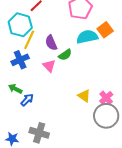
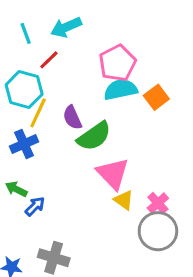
cyan semicircle: (87, 37) -> (121, 90), moved
green semicircle: (65, 55) -> (94, 136), size x1.6
pink triangle: (49, 66) -> (113, 174), moved, size x1.6

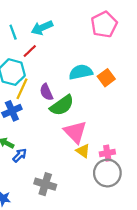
pink pentagon: (117, 63) -> (104, 24), moved
pink cross: (158, 203) -> (107, 153), turned 32
gray cross: (54, 258) -> (45, 184), moved

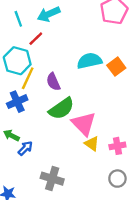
green semicircle: (62, 105) -> (61, 109), moved
gray circle: (107, 173) -> (117, 179), moved, size x0.6

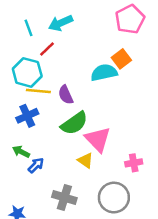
orange square: (116, 67) -> (121, 59), moved
yellow line: (28, 78) -> (38, 91), turned 70
yellow triangle: (92, 144) -> (85, 160), moved
gray circle: (117, 179) -> (114, 198), moved, size x1.6

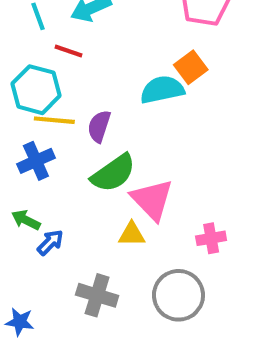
red line: (47, 49) -> (69, 51), turned 63
purple semicircle: (66, 95) -> (99, 126), turned 42
yellow triangle: (85, 160) -> (132, 234), turned -35

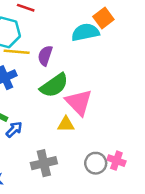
pink cross: (211, 238) -> (116, 161), moved, turned 30
gray cross: (97, 295) -> (44, 163), turned -30
gray circle: (178, 295) -> (96, 163), size x0.7

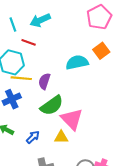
orange square: (103, 18) -> (101, 51), moved
blue arrow: (14, 129) -> (33, 137), moved

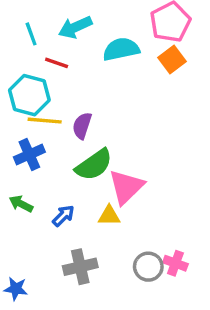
orange square: (101, 51) -> (172, 59), moved
cyan semicircle: (77, 62) -> (121, 49), moved
pink triangle: (72, 119) -> (126, 187), turned 30

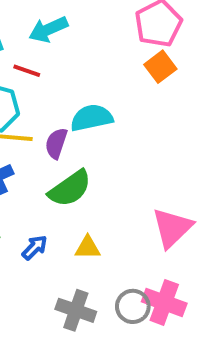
cyan semicircle: (121, 49) -> (92, 118), moved
pink triangle: (126, 187) -> (172, 228), moved
pink cross: (175, 263) -> (164, 302), size x1.5
gray cross: (80, 267) -> (76, 310), moved, turned 32

